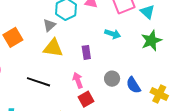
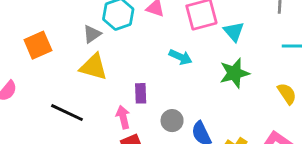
purple rectangle: (86, 52) -> (141, 93), moved

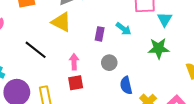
purple rectangle: (141, 93) -> (100, 34), moved
gray circle: (172, 121) -> (109, 63), moved

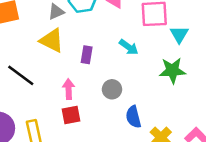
purple rectangle: (100, 34) -> (87, 55), moved

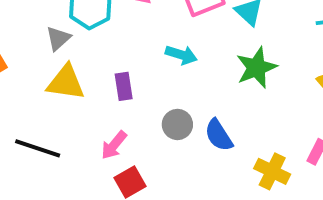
pink arrow: (69, 89) -> (114, 145), turned -120
blue semicircle: (133, 117) -> (219, 135), moved

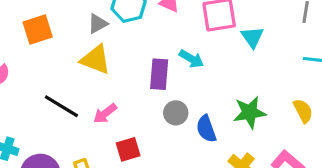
green star: (256, 68) -> (250, 112), moved
purple rectangle: (124, 86) -> (159, 74), moved, size x1.4
pink arrow: (114, 145) -> (105, 113), moved

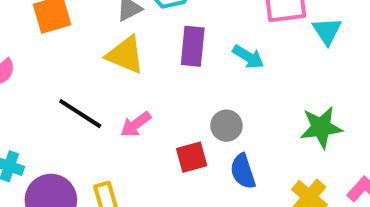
purple rectangle: (159, 74) -> (193, 46), moved
blue semicircle: (206, 129) -> (243, 171), moved
red square: (128, 149) -> (192, 157), moved

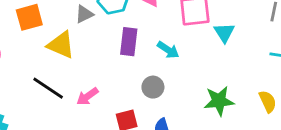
yellow triangle: (125, 55) -> (61, 45), moved
gray circle: (226, 126) -> (153, 87), moved

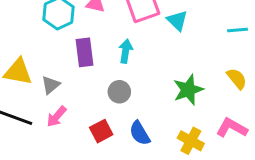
gray triangle: (84, 14) -> (51, 85), moved
cyan arrow: (168, 50) -> (126, 51), turned -100

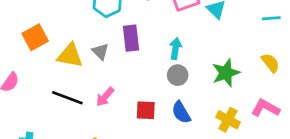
cyan arrow: (126, 51) -> (175, 48), moved
gray triangle: (51, 85) -> (100, 52), moved, turned -36
gray circle: (119, 92) -> (178, 75), moved
red square: (101, 131) -> (146, 110), turned 30

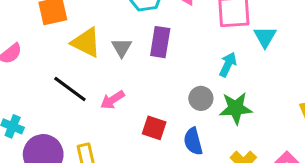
cyan arrow: (175, 48) -> (228, 64), moved
green star: (226, 73) -> (236, 108), moved

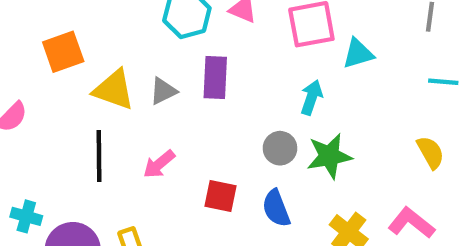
cyan triangle: (265, 37) -> (358, 54), turned 50
gray triangle: (122, 48) -> (163, 91), turned 40
black line: (70, 89) -> (99, 156), turned 60

